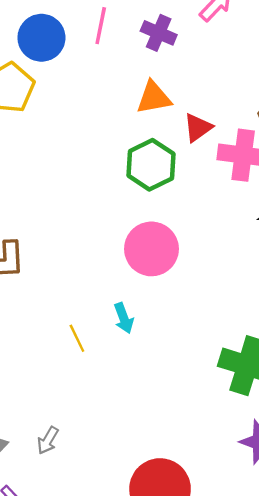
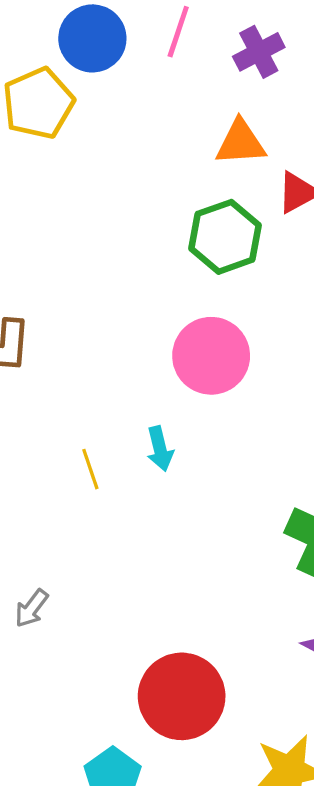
purple cross: (159, 33) -> (259, 52), turned 32

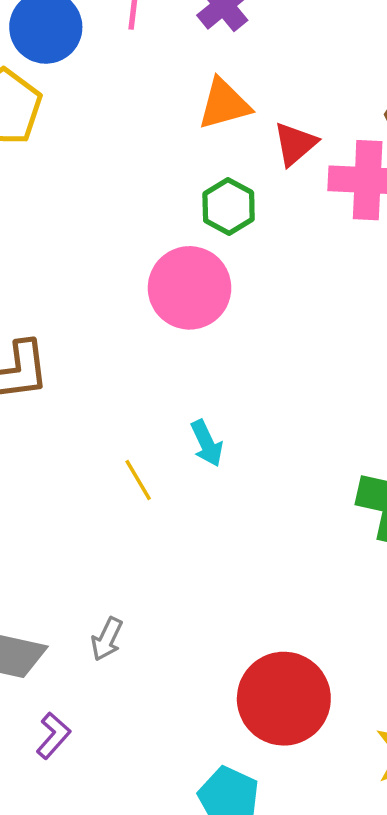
green hexagon: (225, 237) -> (229, 206), size x0.7
pink circle: (211, 356) -> (190, 288), moved

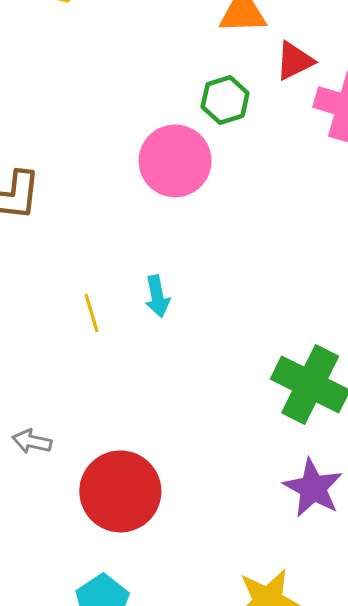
gray arrow: (107, 639) -> (32, 441), turned 63
red circle: (284, 699) -> (120, 491), moved

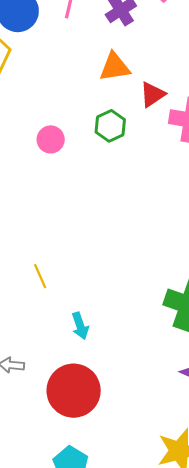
pink circle: (175, 161) -> (51, 139), moved, size x0.6
cyan arrow: (157, 296) -> (80, 326), moved

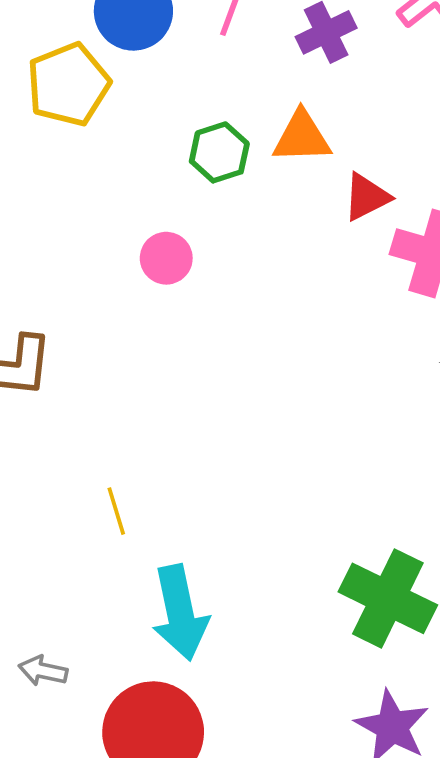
green hexagon: (110, 126) -> (219, 152), moved
cyan arrow: (80, 326) -> (180, 613), size x1.8

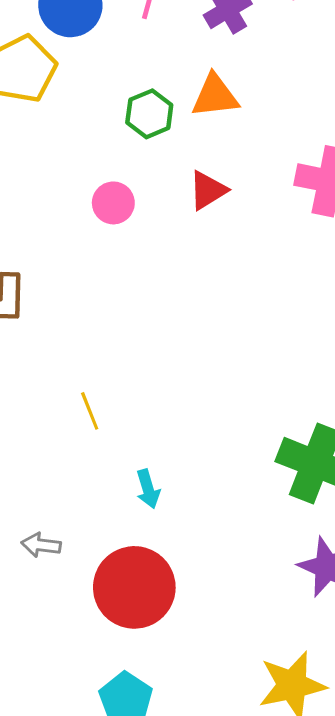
red triangle: (366, 197) -> (208, 190), moved
cyan arrow: (180, 613) -> (148, 489), size x0.5

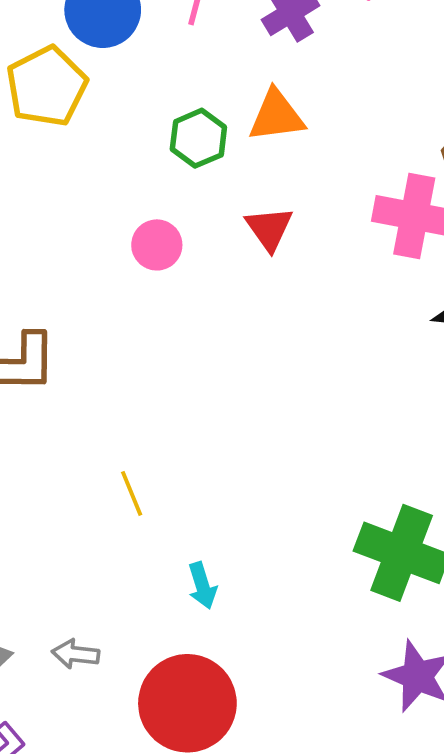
red triangle: (208, 190) -> (269, 229), turned -33

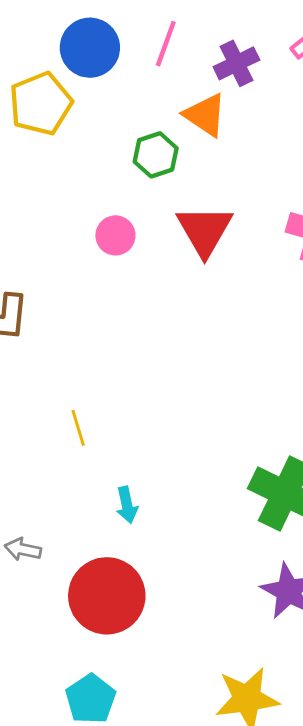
orange triangle: (277, 116) -> (205, 115), moved, turned 36
red triangle: (269, 229) -> (205, 231), size x1.5

